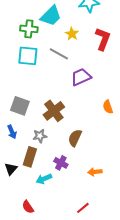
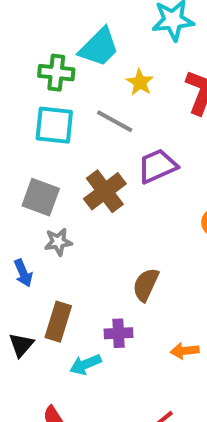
gray square: (20, 106) -> (41, 197), moved
brown cross: (54, 111) -> (105, 191), moved
gray star: (40, 136) -> (58, 242), moved
purple cross: (61, 163) -> (118, 333), turned -32

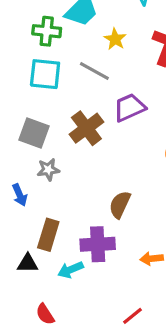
purple cross: (118, 333) -> (98, 244), size x1.5
black triangle: (21, 345) -> (28, 263), moved, turned 50

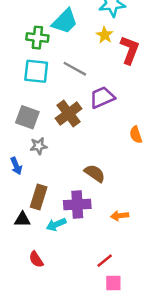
yellow star: (115, 39) -> (105, 35), moved
brown semicircle: (120, 205) -> (95, 173), turned 100

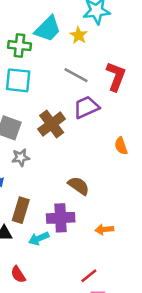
yellow star: (105, 35) -> (79, 35), moved
red L-shape: (130, 50) -> (116, 76), moved
gray line: (75, 69) -> (76, 75), moved

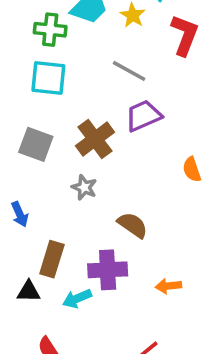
red L-shape: (116, 76) -> (185, 35), moved
gray star: (21, 157) -> (84, 187), moved, turned 30

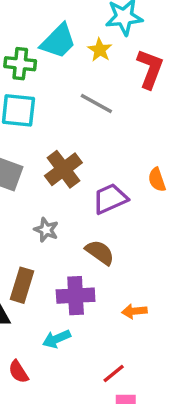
purple trapezoid: (143, 116) -> (110, 199), moved
orange semicircle: (192, 169) -> (157, 180), moved
gray star: (84, 187) -> (46, 230), moved
cyan arrow: (77, 299) -> (57, 339), moved

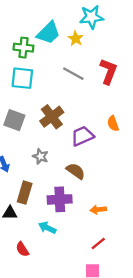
red L-shape: (150, 69) -> (108, 71), moved
cyan arrow: (57, 339) -> (47, 228), turned 48
red line: (114, 373) -> (98, 244), moved

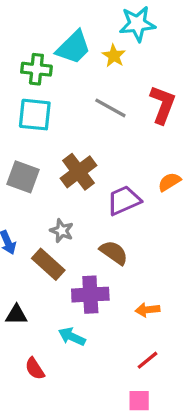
orange semicircle: (113, 124) -> (169, 182), turned 77
brown rectangle: (25, 193) -> (48, 264), moved, turned -65

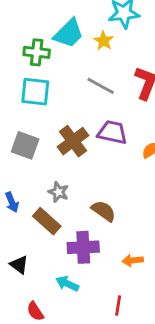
purple trapezoid: (124, 200) -> (112, 132), moved, turned 36
black triangle: (16, 315) -> (19, 265), turned 36
red line: (147, 360) -> (118, 305), moved, turned -42

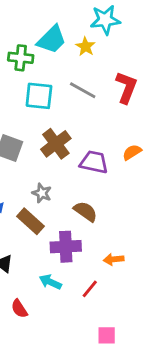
cyan square: (35, 92) -> (39, 96), moved
purple trapezoid: (112, 132) -> (94, 162), moved
red line: (118, 305) -> (90, 289), moved, turned 30

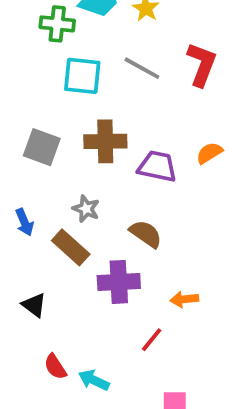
brown cross: (56, 144) -> (105, 141), turned 36
cyan arrow: (50, 282) -> (94, 380), moved

